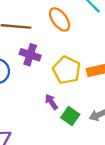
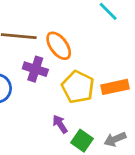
orange ellipse: (60, 19) -> (59, 46), moved

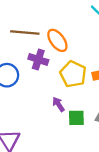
green square: (82, 141) -> (76, 118), turned -36

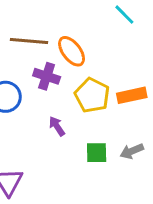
purple arrow: (58, 104) -> (57, 126), moved

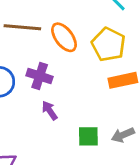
purple cross: (47, 76) -> (40, 76), moved
yellow pentagon: (92, 95) -> (109, 44), moved

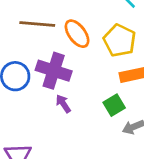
purple cross: (40, 76) -> (54, 71), size x1.4
green square: (88, 136) -> (114, 105), moved, turned -30

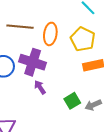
orange ellipse: (77, 34) -> (50, 34), turned 45
green square: (114, 105) -> (72, 101), moved

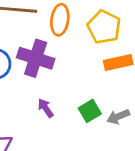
purple arrow: (40, 87) -> (46, 108), moved

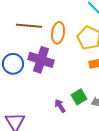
purple arrow: (46, 108) -> (60, 106), moved

